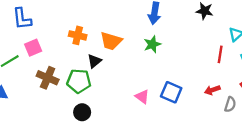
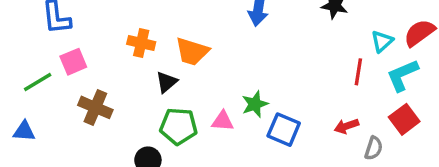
green star: (152, 44) -> (255, 104), moved
green pentagon: (79, 81) -> (178, 126), moved
pink triangle: (142, 97) -> (223, 121), moved, turned -32

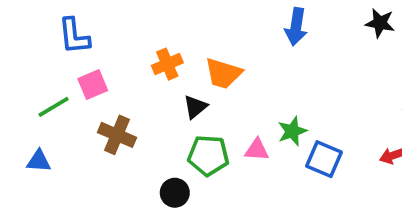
orange cross: (141, 43) -> (167, 64), turned -36

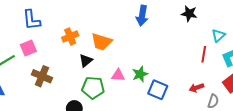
blue L-shape: (74, 36) -> (32, 20), moved
pink triangle: (257, 150) -> (118, 75), moved

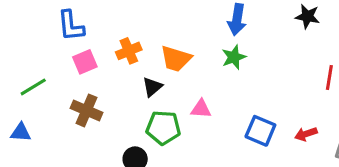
pink square: (28, 48) -> (85, 62), moved
green star: (140, 74) -> (234, 57), moved
red arrow: (196, 88) -> (306, 134), moved

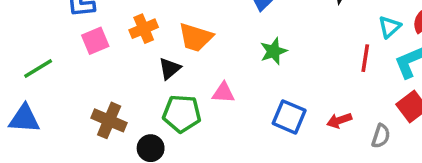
green star: (234, 57) -> (274, 51), moved
brown cross: (86, 110) -> (109, 120), moved
blue triangle: (21, 132) -> (24, 119), size x1.4

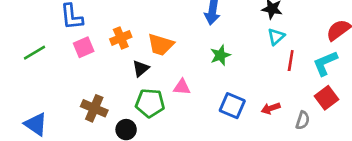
cyan triangle: (390, 27) -> (276, 37), moved
green line: (38, 68) -> (35, 53), moved
blue triangle: (24, 119) -> (36, 124), moved, turned 30

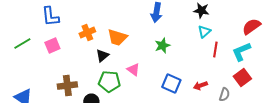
pink square: (84, 47) -> (52, 46), moved
pink triangle: (182, 87) -> (133, 70), turned 32
brown cross: (94, 108) -> (67, 86), turned -30

